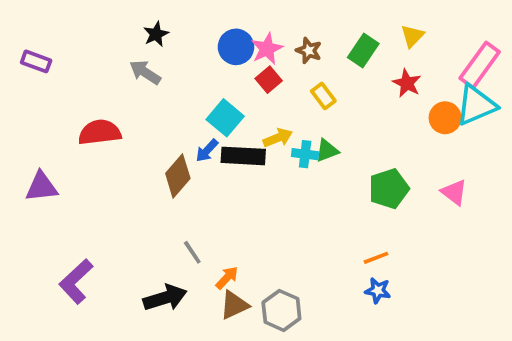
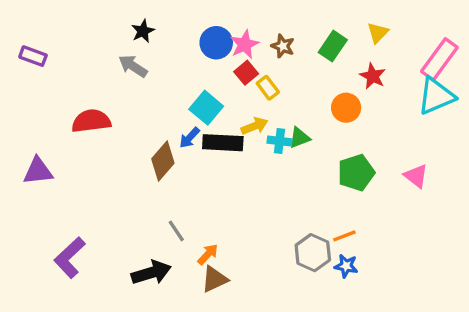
yellow rectangle: (323, 96) -> (268, 88), moved
orange circle: (445, 118) -> (346, 108), moved
gray hexagon: (281, 310) -> (313, 253), moved

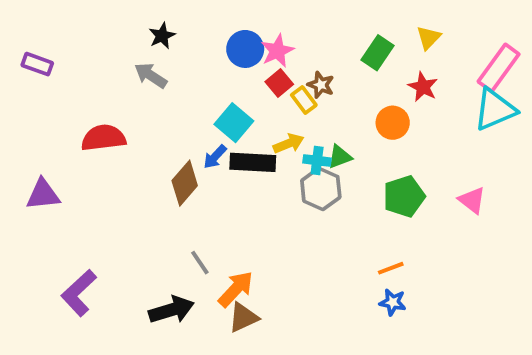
brown star: (283, 46) -> (321, 85), moved
gray hexagon: (313, 253) -> (321, 189), moved
orange arrow: (208, 254) -> (236, 289), size x1.5

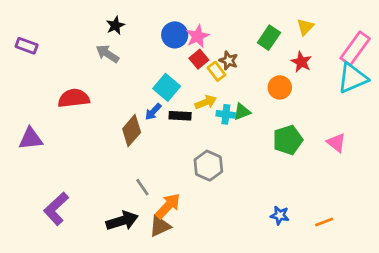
black rectangle: (253, 162) -> (180, 116), size x0.7
gray hexagon: (321, 189) -> (208, 166), moved
orange line: (391, 268) -> (324, 222), moved
brown triangle: (243, 317) -> (160, 226), moved

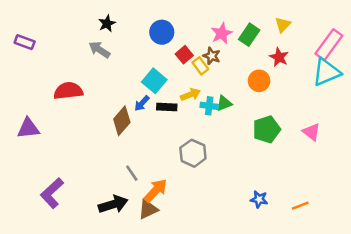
pink star: (198, 36) -> (222, 33), moved

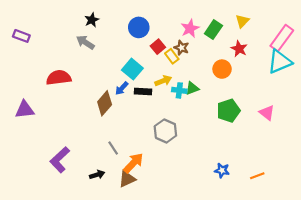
purple L-shape: (52, 193) -> (60, 160), moved
black arrow: (113, 204) -> (97, 175), size x0.6

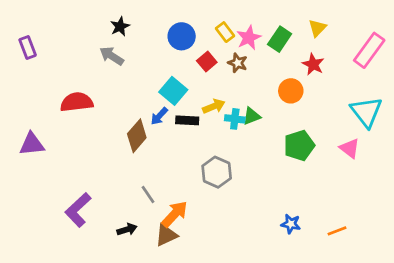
purple rectangle: (21, 36) -> (28, 48), turned 49
yellow rectangle: (172, 56) -> (225, 32), moved
cyan triangle: (280, 62) -> (366, 112), moved, turned -45

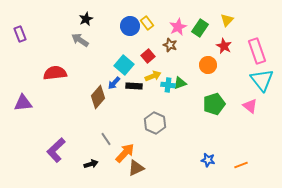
yellow rectangle: (225, 32) -> (147, 23), moved
pink rectangle: (369, 50) -> (257, 51), moved, turned -55
red square: (207, 62) -> (148, 56), moved
brown triangle: (166, 235) -> (136, 168), moved

